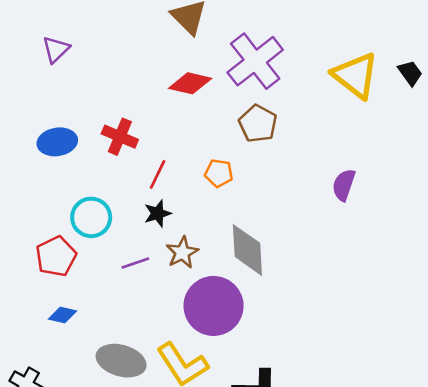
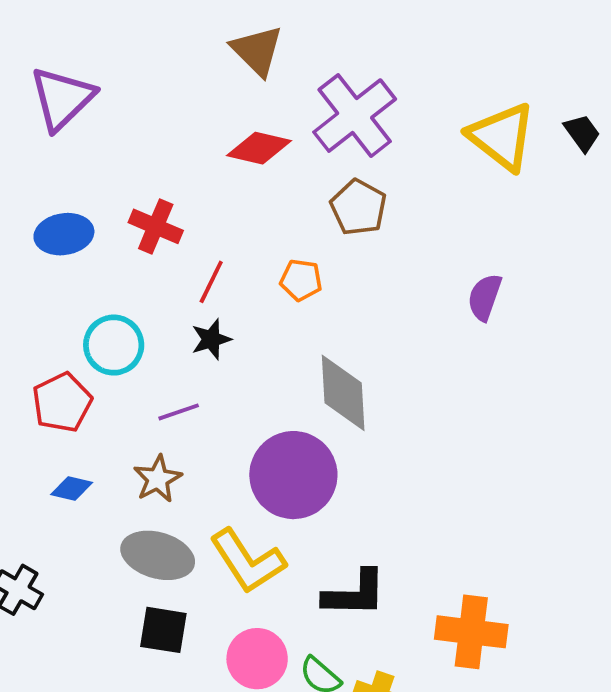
purple triangle: (56, 49) -> (62, 98), size x1.6
brown star: (182, 253) -> (158, 479), moved

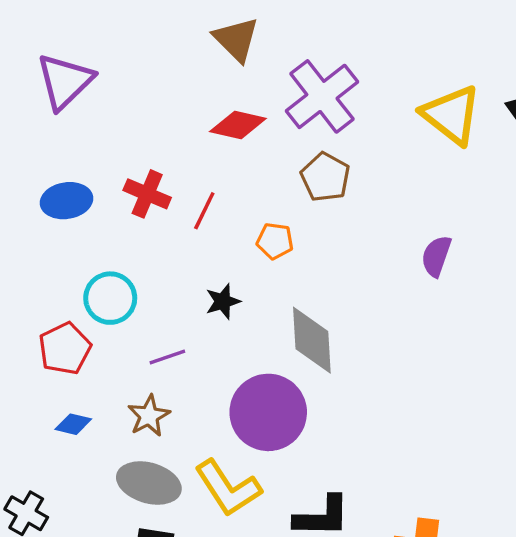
red line: (211, 282) -> (204, 211), moved
black star: (211, 339) -> (223, 301), moved

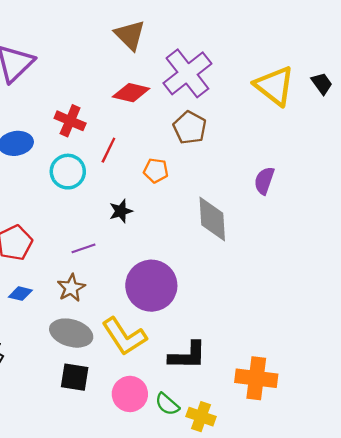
red cross: (147, 194) -> (70, 121), moved
cyan circle: (110, 298) -> (68, 172), moved
gray diamond: (312, 340) -> (212, 219), moved

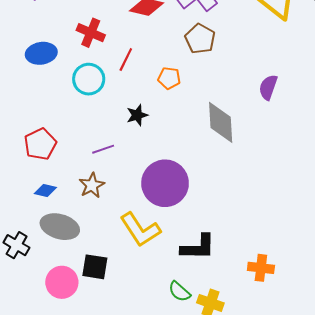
gray ellipse: (71, 333) -> (60, 227), moved
orange cross: (256, 378) -> (261, 268), size x0.7
pink circle: (130, 394) -> (62, 282), moved

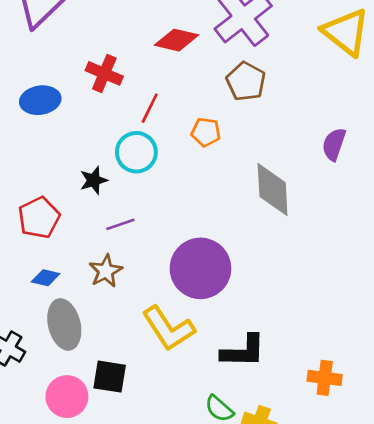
cyan circle: (89, 79) -> (136, 152), moved
black star: (137, 115) -> (94, 180), moved
gray ellipse: (60, 227) -> (64, 324), turned 60

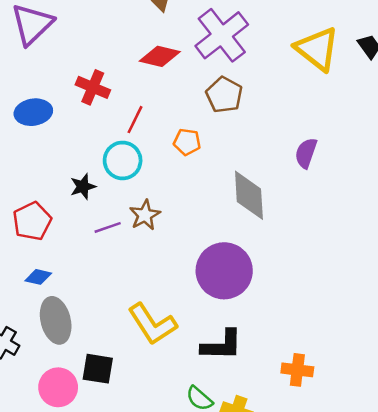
purple circle: (200, 268) -> (224, 271), moved
brown star: (106, 271) -> (145, 215), moved

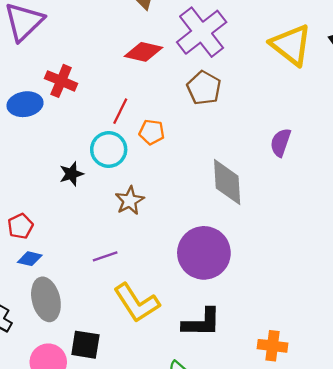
red cross: (93, 87) -> (61, 81), moved
orange pentagon: (187, 142) -> (152, 132), moved
red pentagon: (32, 221) -> (20, 226), moved, size x0.7
purple line: (108, 227) -> (105, 256), moved

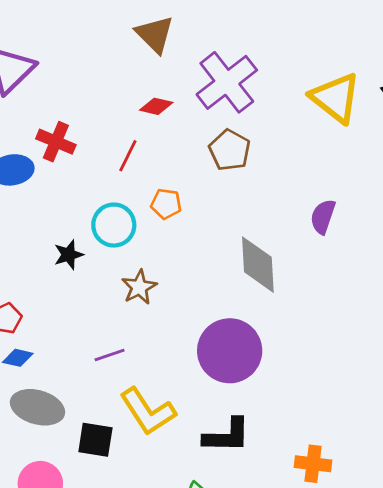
red diamond: (144, 52) -> (156, 106), size x0.7
red line: (120, 111) -> (128, 156), moved
gray ellipse: (46, 299) -> (37, 407), turned -60
black square: (85, 345) -> (95, 440), moved

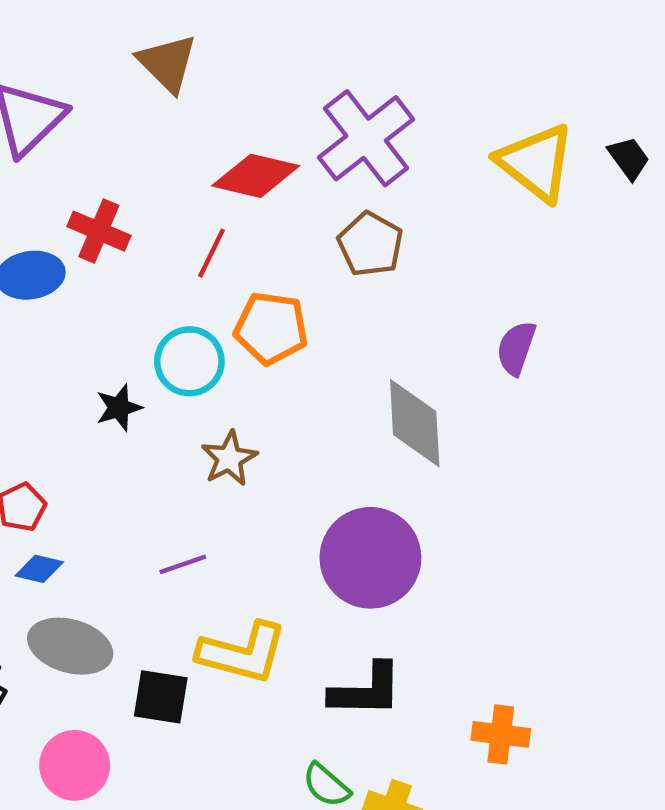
brown triangle: (155, 34) -> (167, 63), moved
red diamond: (156, 106) -> (256, 176), size x1.6
orange pentagon: (166, 204) -> (271, 328), size x1.5
yellow L-shape: (148, 412) -> (242, 653), turned -42

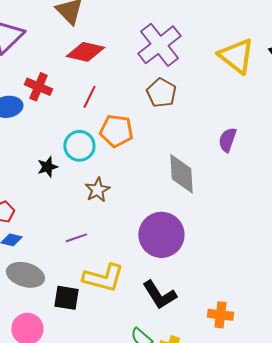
red diamond: (256, 176) -> (85, 52), moved
black L-shape: (366, 690) -> (159, 295), turned 57

